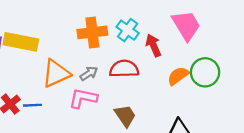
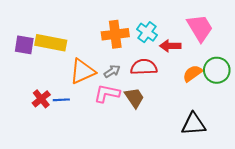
red arrow: (153, 45) -> (170, 46), turned -66
brown trapezoid: (125, 116) -> (134, 98), moved

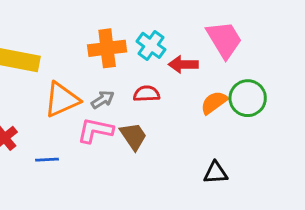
red semicircle: (144, 67) -> (147, 94), size x0.7
blue line: (61, 100) -> (47, 160), moved
black triangle: (194, 124) -> (215, 173), size x0.7

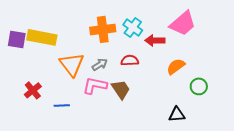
pink trapezoid: (224, 40) -> (183, 23), turned 80
green circle: (248, 98) -> (199, 86), moved, size x0.7
orange triangle: (62, 100) -> (72, 64), turned -44

